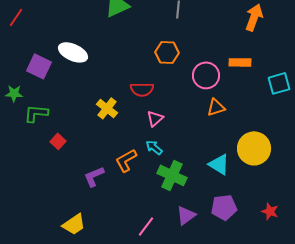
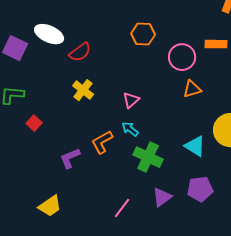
red semicircle: (142, 89) -> (80, 52), moved, turned -35

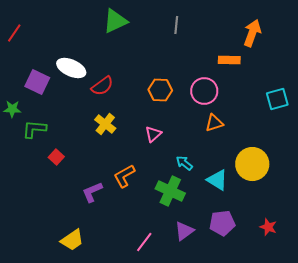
orange hexagon: (143, 34) -> (160, 90), moved
orange rectangle: (216, 44) -> (229, 60), moved
cyan arrow: (130, 129) -> (184, 163), moved

